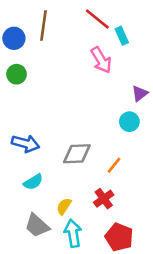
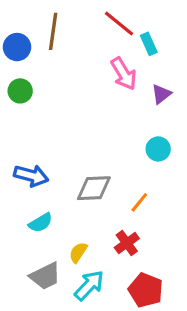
purple triangle: (140, 93) -> (161, 94), moved
gray trapezoid: (37, 226) -> (45, 276), turned -68
cyan arrow: (73, 233) -> (89, 285), turned 52

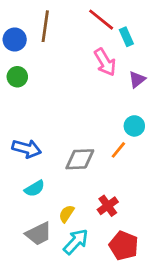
orange line: (139, 202) -> (118, 150), moved

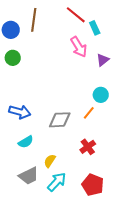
red cross: (108, 206) -> (88, 147), moved

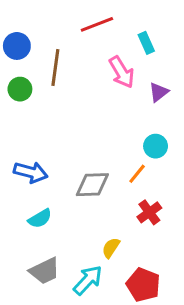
red line: (76, 15) -> (97, 24), moved, turned -60
brown line: (34, 20) -> (55, 68), moved
red cross: (88, 147) -> (149, 212), moved
yellow semicircle: (50, 161) -> (111, 248), moved

